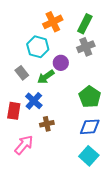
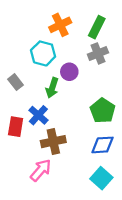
gray rectangle: (22, 73) -> (16, 82), moved
green arrow: (46, 77) -> (52, 88), turned -36
brown cross: (47, 124) -> (53, 142), size x1.5
pink arrow: (24, 145) -> (41, 170), moved

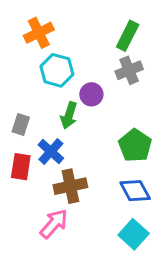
orange cross: (60, 25) -> (39, 33), moved
gray rectangle: (16, 82) -> (21, 124), moved, turned 56
blue diamond: (103, 145) -> (135, 191), turned 65

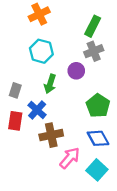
orange cross: (39, 33) -> (39, 14), moved
purple circle: (91, 94) -> (76, 71), moved
pink arrow: (54, 224) -> (70, 158), moved

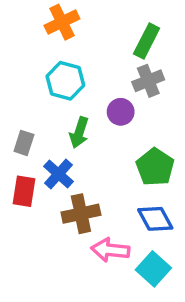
pink arrow: (70, 158) -> (110, 250), turned -125

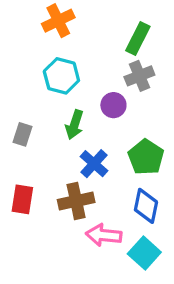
blue cross: (58, 174) -> (94, 164), moved
red rectangle: (24, 191) -> (22, 199), moved
blue diamond: (155, 219) -> (146, 206), turned 40

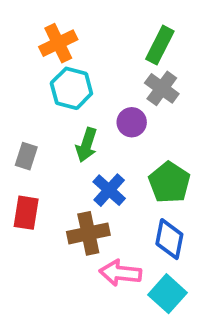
orange cross: (58, 21) -> (58, 43), moved
gray cross: (139, 76) -> (162, 88), turned -32
red rectangle: (22, 199) -> (26, 213), moved

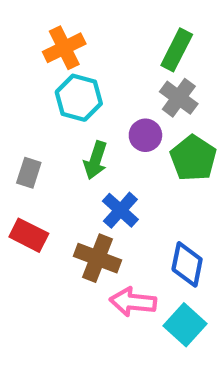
green pentagon: (169, 183) -> (193, 158), moved
red rectangle: (26, 213) -> (29, 235), turned -72
brown cross: (88, 233) -> (98, 258), turned 33

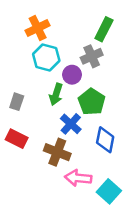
gray cross: (179, 98) -> (92, 56), moved, turned 30
purple circle: (145, 135) -> (72, 75), moved
green pentagon: (193, 158) -> (92, 102), moved
blue diamond: (187, 264) -> (105, 140), moved

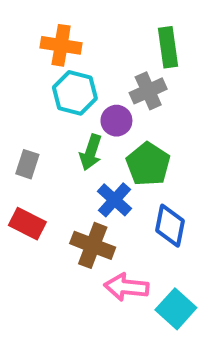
orange cross: (38, 28) -> (61, 45), turned 35
green rectangle: (104, 29) -> (168, 47), turned -35

